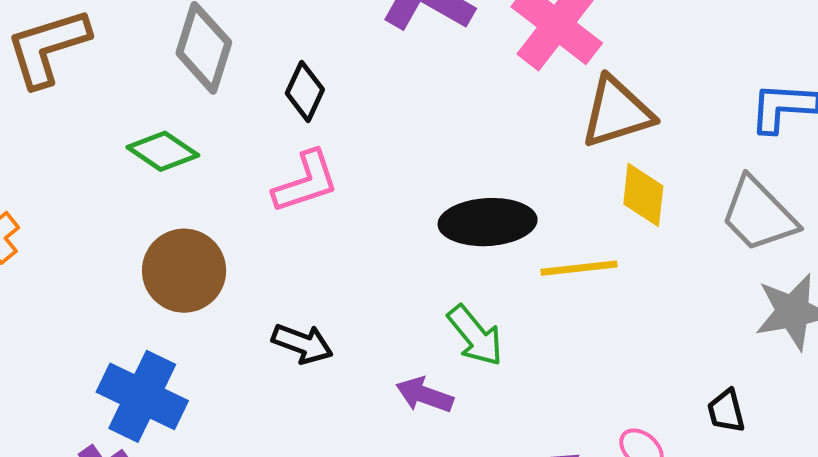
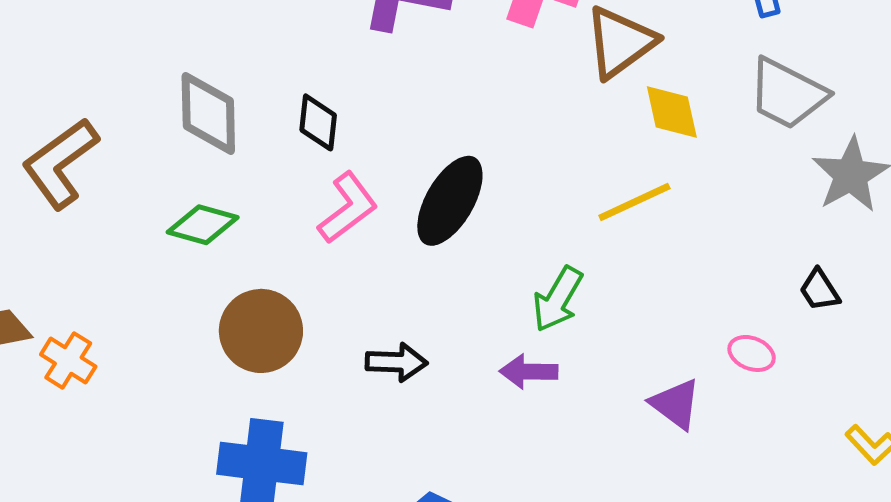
black ellipse: (488, 222) -> (450, 201), moved, turned -38
green arrow: (475, 336) -> (558, 299), turned 88

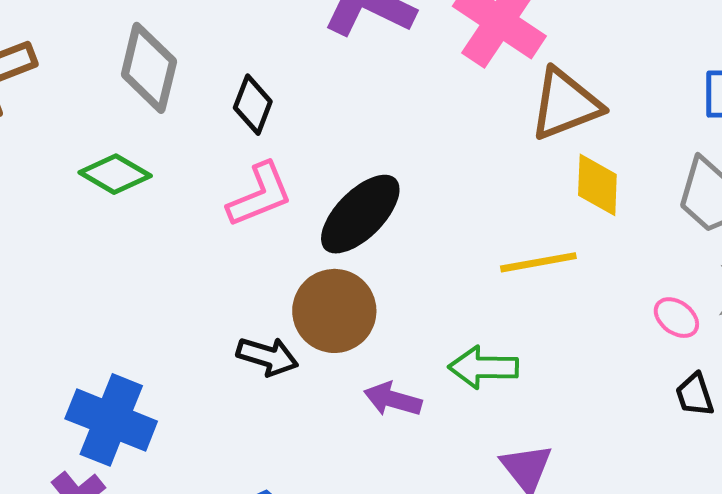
green arrow: (558, 299) -> (483, 367), moved, turned 46
brown circle: (261, 331) -> (334, 311), moved
pink ellipse: (752, 353) -> (676, 318), moved

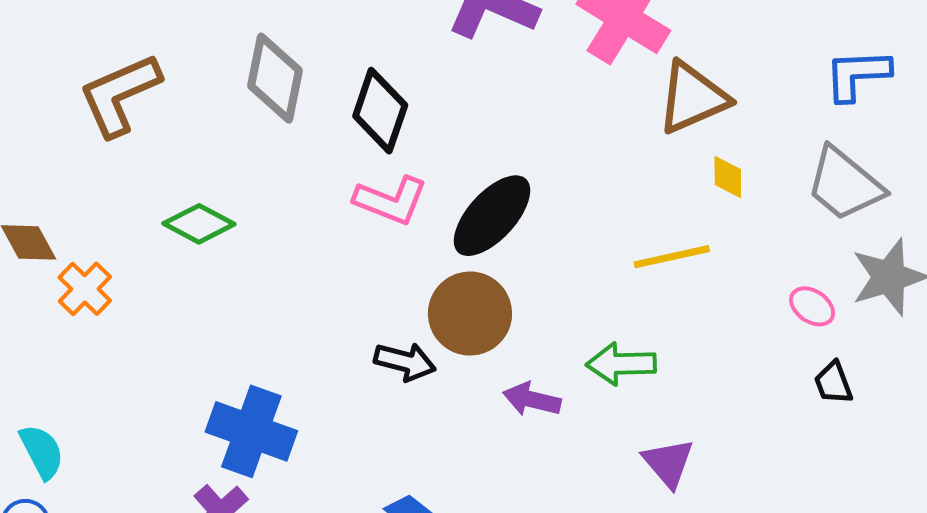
black diamond: (253, 105) -> (380, 111), size x1.4
green diamond: (115, 174) -> (199, 224), moved
yellow diamond: (597, 185) -> (728, 177), size x0.7
pink L-shape: (260, 195) -> (391, 200), turned 46

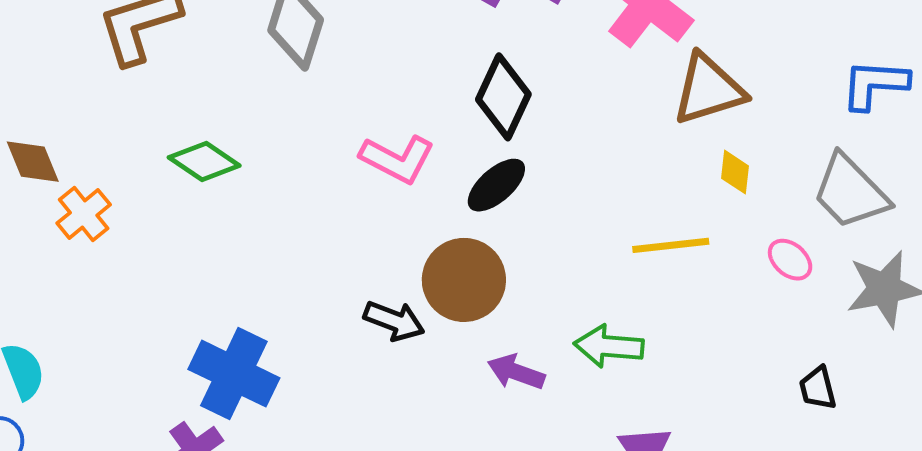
black diamond: (380, 111) -> (503, 97), moved
black ellipse: (492, 216) -> (496, 185), size x0.7
pink ellipse: (812, 306) -> (790, 260), moved

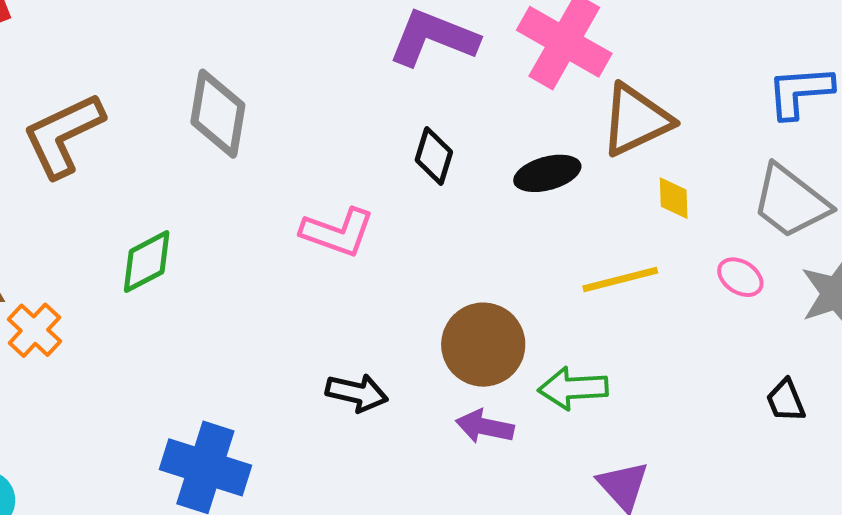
black diamond: (503, 97) -> (434, 156), size x0.7
green diamond: (204, 162) -> (147, 262), turned -54
black ellipse: (496, 185) -> (547, 173), moved, turned 34
brown circle: (464, 280) -> (483, 345), moved

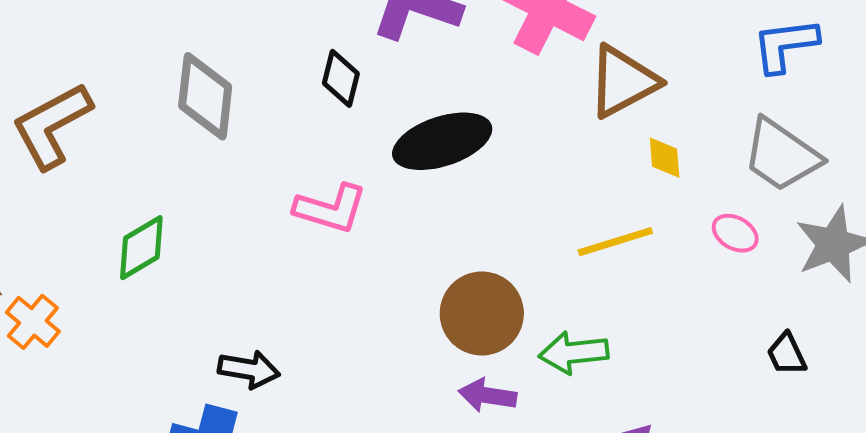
black diamond: (434, 156) -> (341, 78), moved
black ellipse: (547, 173) -> (442, 141), moved, size x1.5
black arrow: (357, 393) -> (249, 369), moved

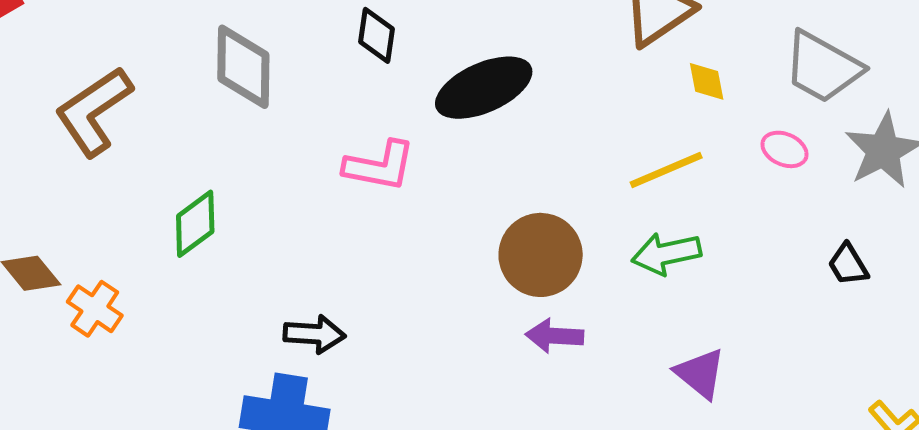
green arrow: (574, 353) -> (666, 254), moved

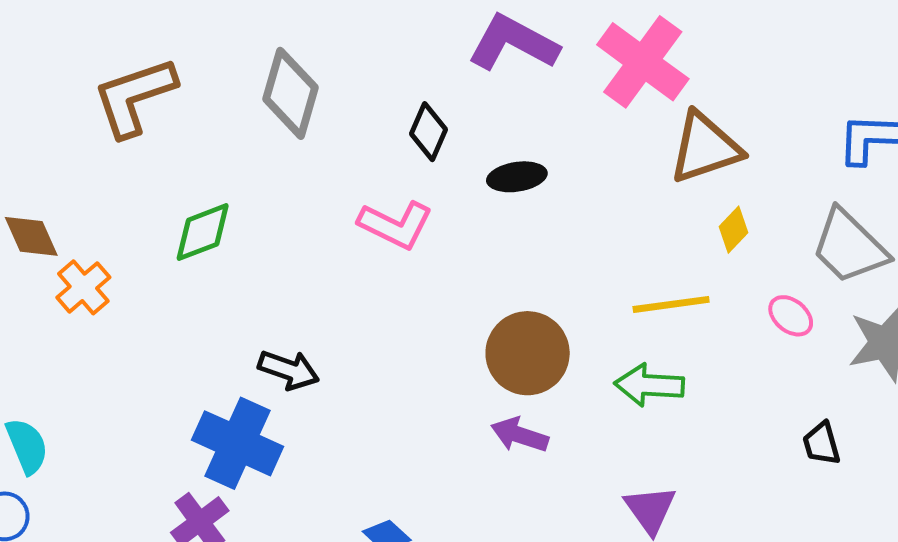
black diamond: (377, 35) -> (428, 132), moved
yellow diamond: (707, 81) -> (734, 230), turned 39
black ellipse: (484, 88) -> (517, 177), size x0.6

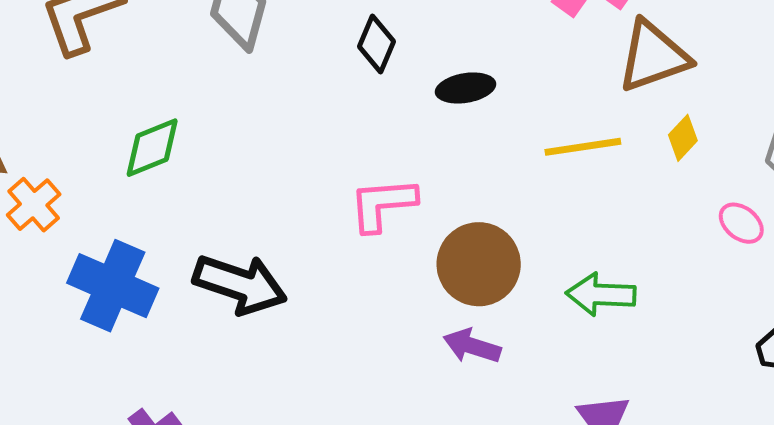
pink L-shape: (396, 225) -> (383, 204), moved, turned 150
yellow line: (671, 304) -> (583, 147), moved
black arrow: (289, 370) -> (240, 284), size x1.5
blue cross: (237, 443) -> (113, 286), moved

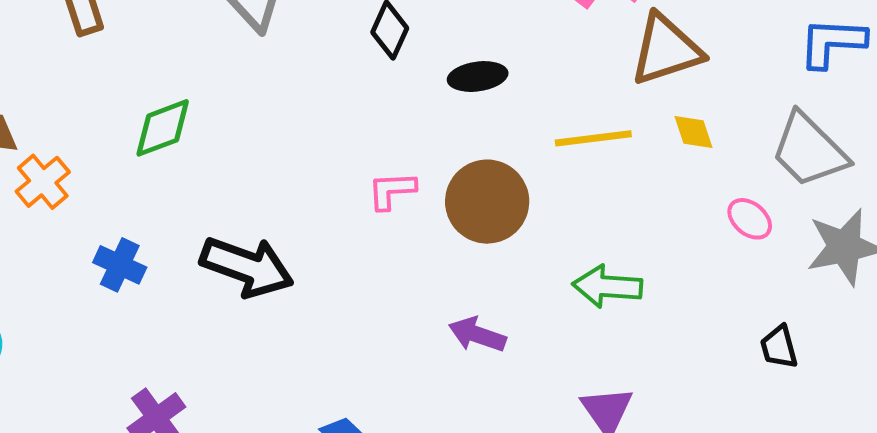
yellow diamond: (683, 138) -> (694, 132), turned -63
pink L-shape: (383, 204) -> (392, 190), size x0.7
brown circle: (479, 264) -> (487, 202), moved
blue cross: (113, 286) -> (120, 265), size x0.6

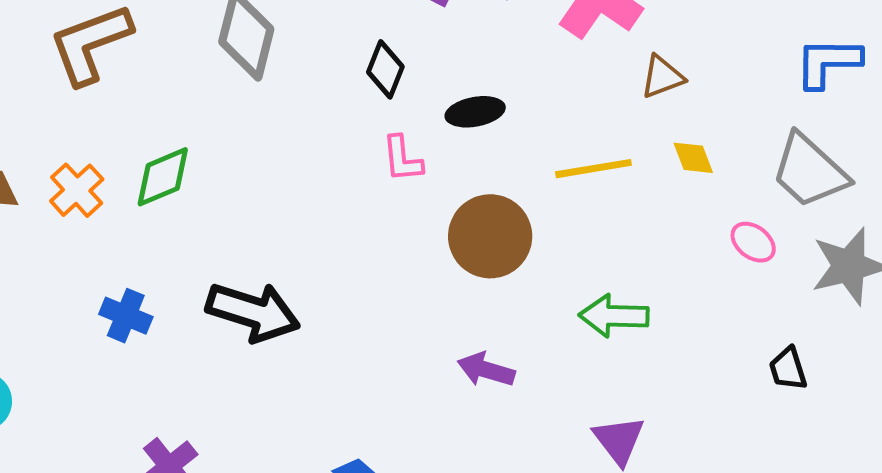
brown triangle: (666, 50) -> (662, 77), size x0.6
orange cross: (43, 182) -> (77, 190), moved
pink L-shape: (392, 190) -> (402, 159), moved, turned -90

